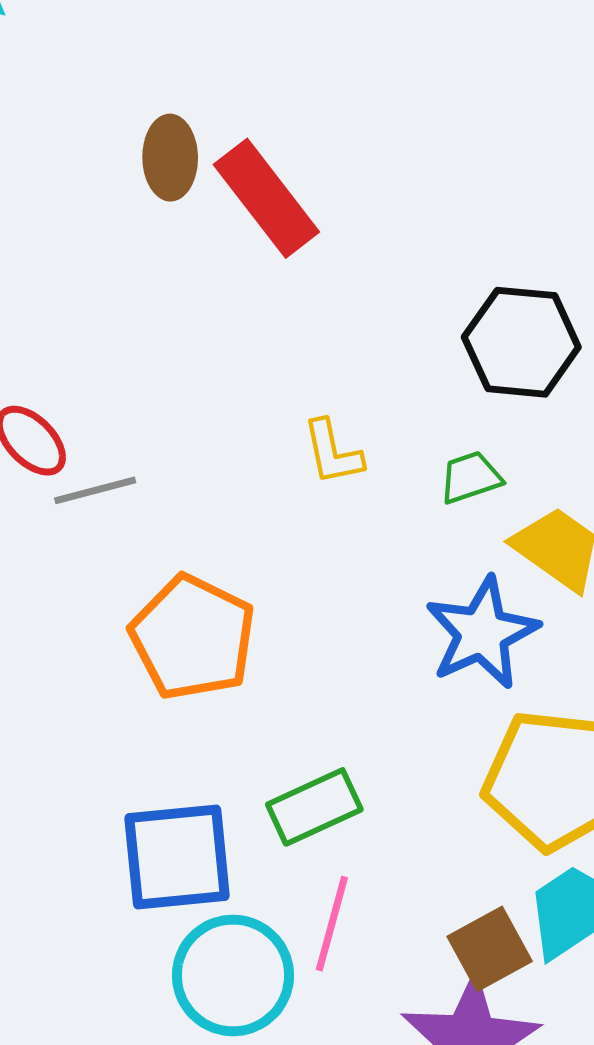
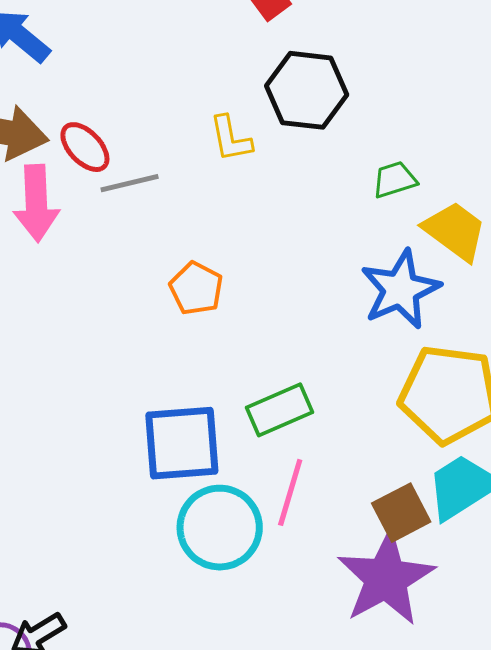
black hexagon: (521, 342) -> (307, 90), moved
yellow L-shape: (333, 452) -> (231, 139), moved
orange pentagon: (193, 637) -> (196, 288), size x0.6

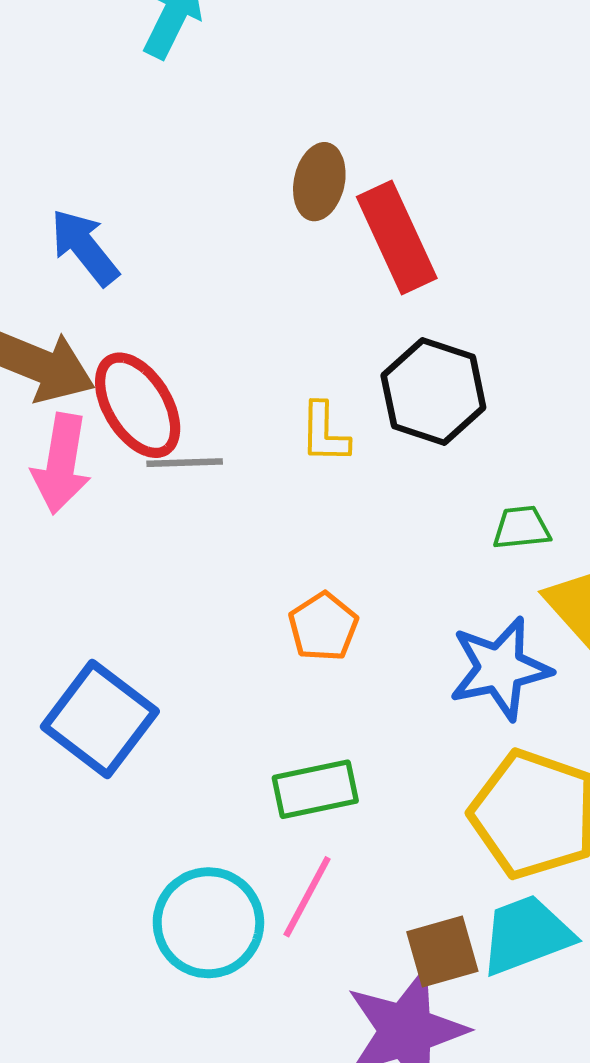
red ellipse: (85, 147) -> (138, 405), size x1.5
orange pentagon: (196, 288) -> (323, 627), moved
blue square: (182, 443) -> (100, 719), moved, turned 30

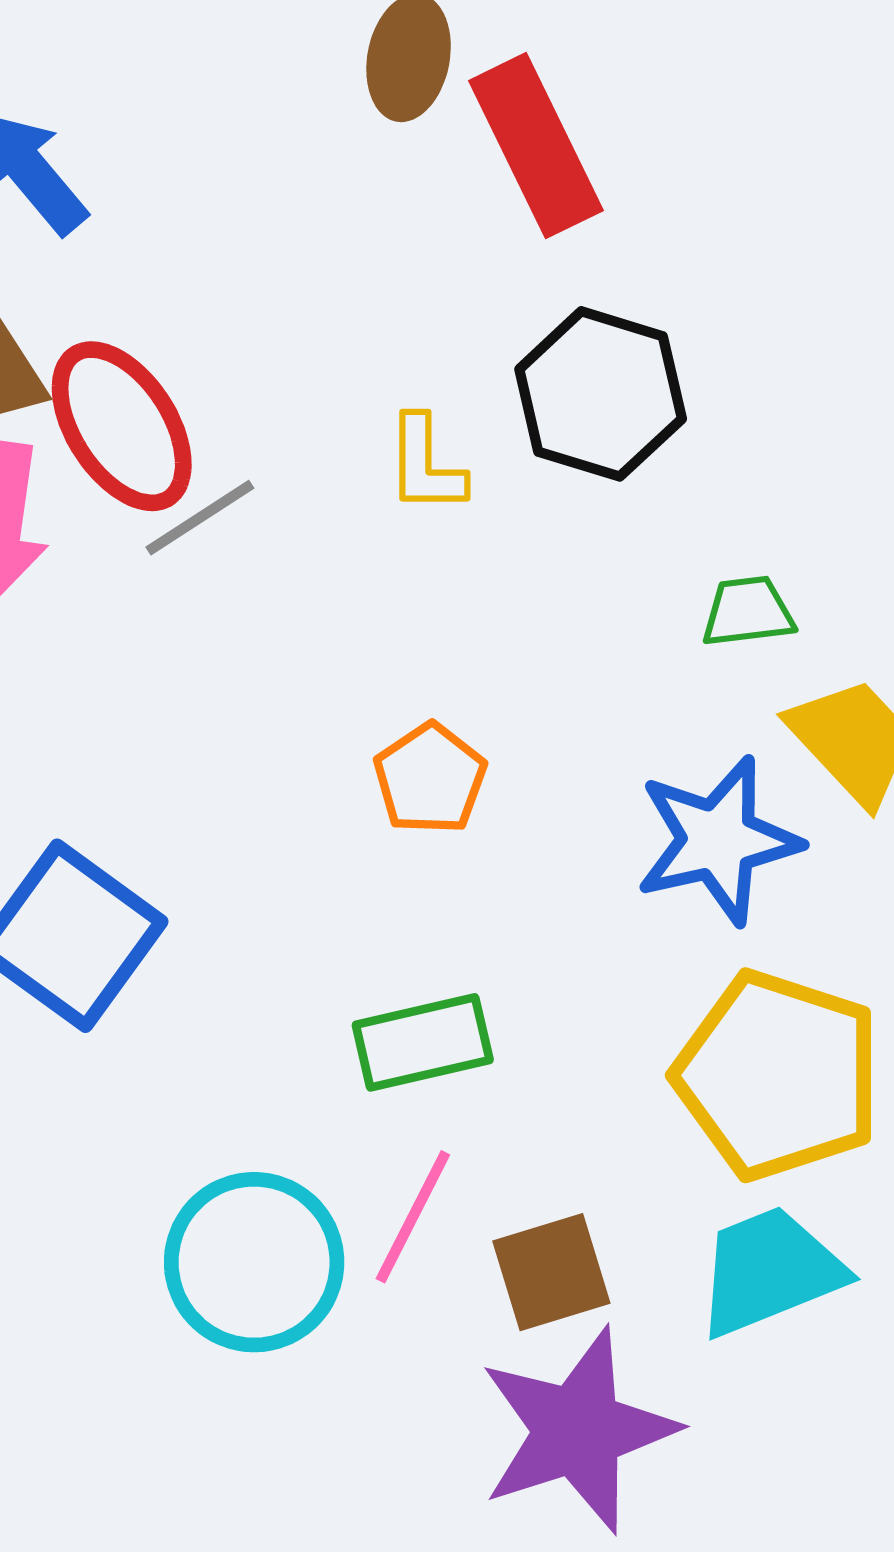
gray line: (185, 463) -> (200, 518), turned -30
brown square: (442, 951) -> (551, 1272), moved

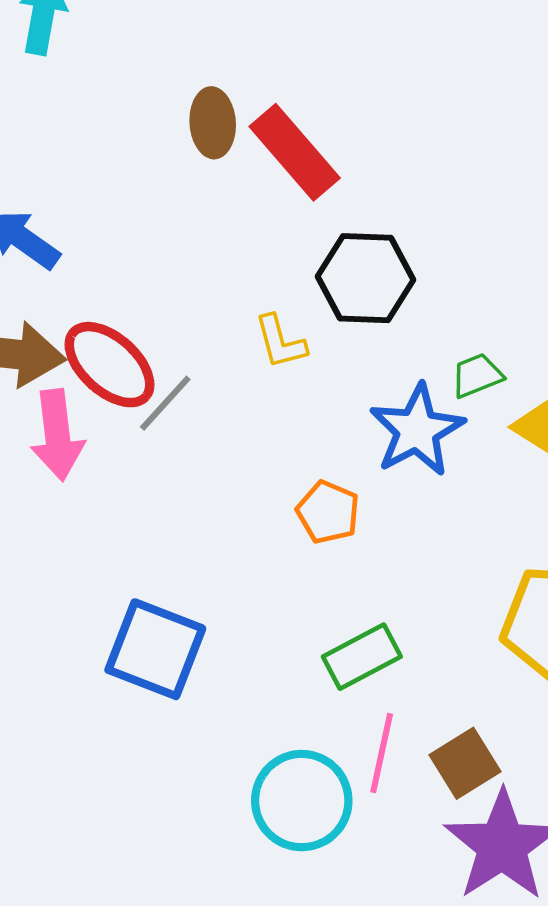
blue star: (718, 840) -> (417, 430), moved

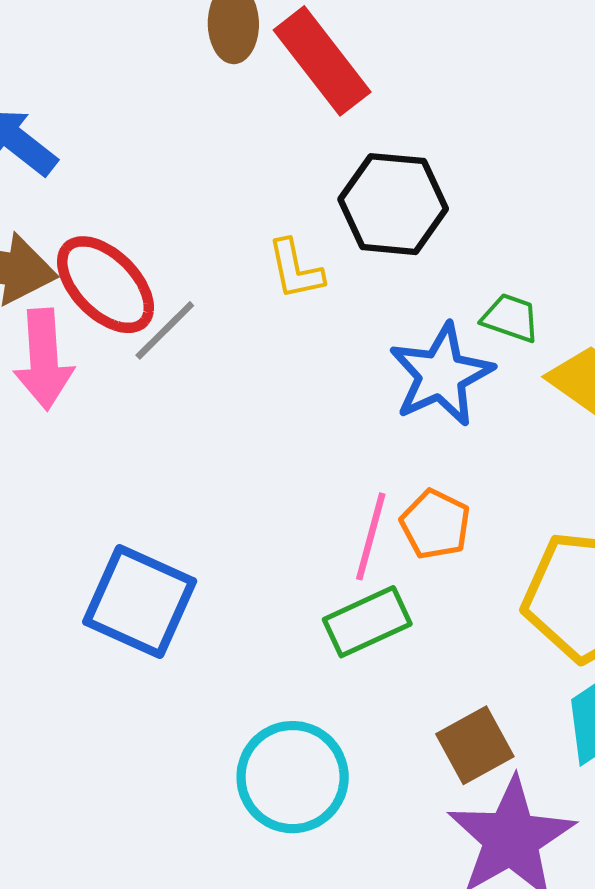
green trapezoid: (477, 375) -> (511, 318), turned 38
orange pentagon: (328, 512) -> (435, 524), moved
pink line: (382, 753) -> (371, 536), moved

